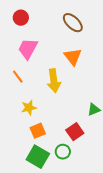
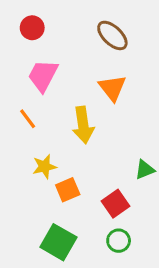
orange square: (38, 131) -> (68, 190), moved
green circle: (63, 152) -> (119, 241), moved

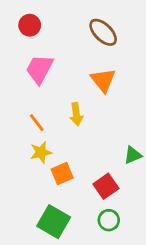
orange line: (28, 119) -> (37, 123), moved
yellow arrow: (83, 125) -> (76, 114), size x0.7

